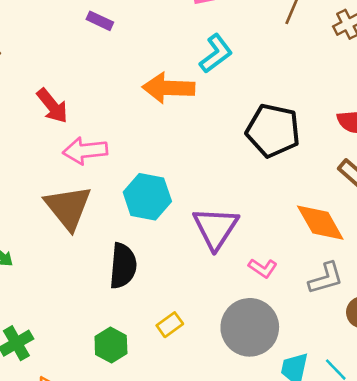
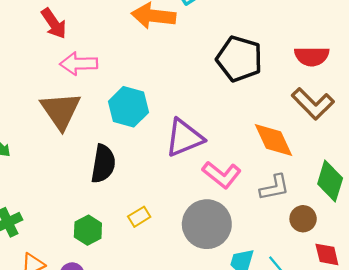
purple triangle: (215, 228) -> (184, 138), turned 30
pink L-shape: (263, 268) -> (222, 175), size x1.6

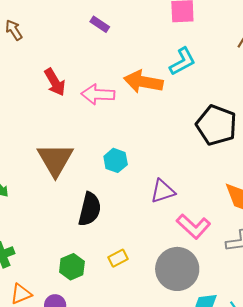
pink arrow: (79, 64) -> (98, 94), moved
cyan hexagon: (128, 107) -> (116, 160), size x0.7
purple triangle: (184, 138) -> (163, 191), size x0.7

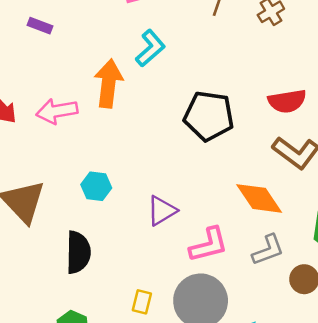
orange arrow: (143, 82) -> (108, 83), turned 99
pink L-shape: (193, 226) -> (209, 245), turned -44
yellow rectangle: (118, 258) -> (142, 302), moved, turned -36

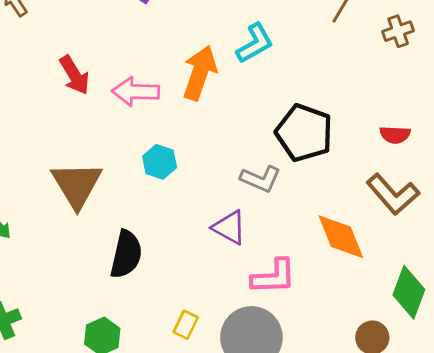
red semicircle: (287, 101) -> (395, 135), size x0.7
cyan hexagon: (96, 186) -> (160, 162), moved
purple triangle: (162, 211) -> (229, 227), turned 48
gray L-shape: (268, 250) -> (261, 179), moved, turned 32

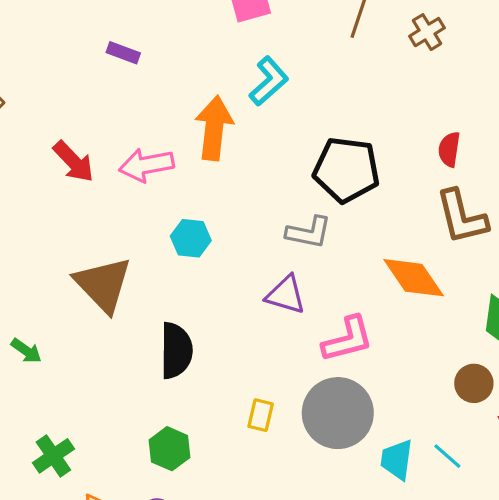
red semicircle: (395, 135) -> (449, 149), turned 108
brown L-shape: (393, 194) -> (462, 217), turned 40

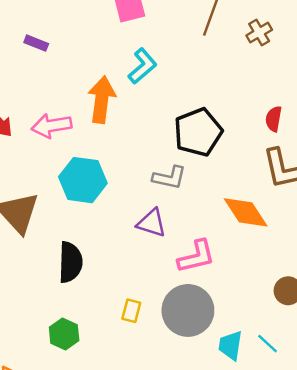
black pentagon: (346, 170) -> (198, 132), turned -30
cyan hexagon: (191, 238) -> (83, 180), size x1.6

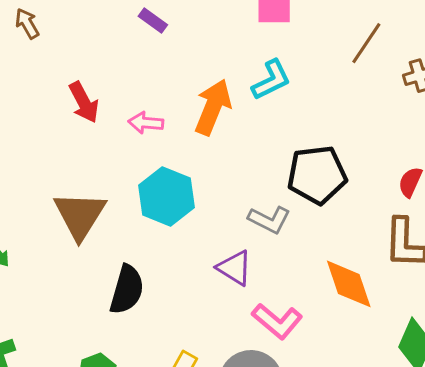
pink arrow: (52, 126) -> (146, 123), size x0.7
pink L-shape: (196, 256) -> (277, 321), turned 39

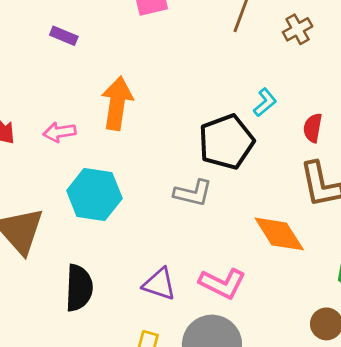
purple rectangle: (153, 21) -> (64, 36), moved
cyan L-shape: (271, 80) -> (265, 102), moved, size x0.7
purple triangle: (235, 268) -> (159, 284), moved

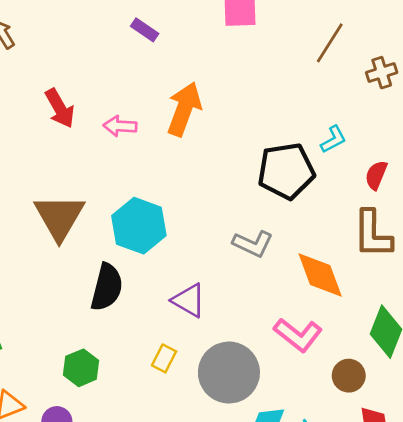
gray L-shape: (193, 193) -> (253, 244), moved
cyan hexagon: (94, 195) -> (139, 226), moved
pink L-shape: (222, 283) -> (298, 335), moved

